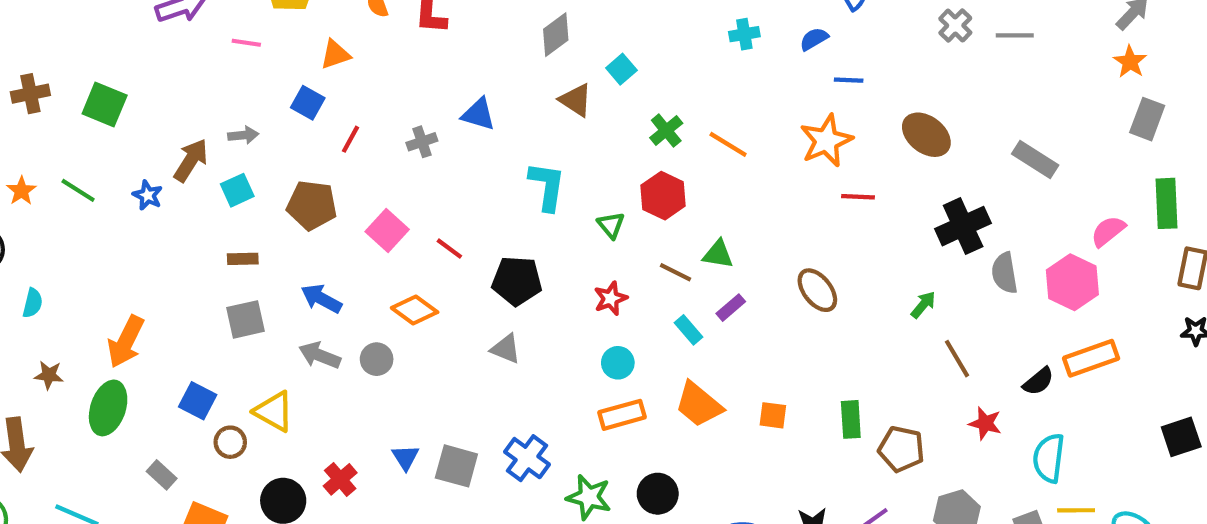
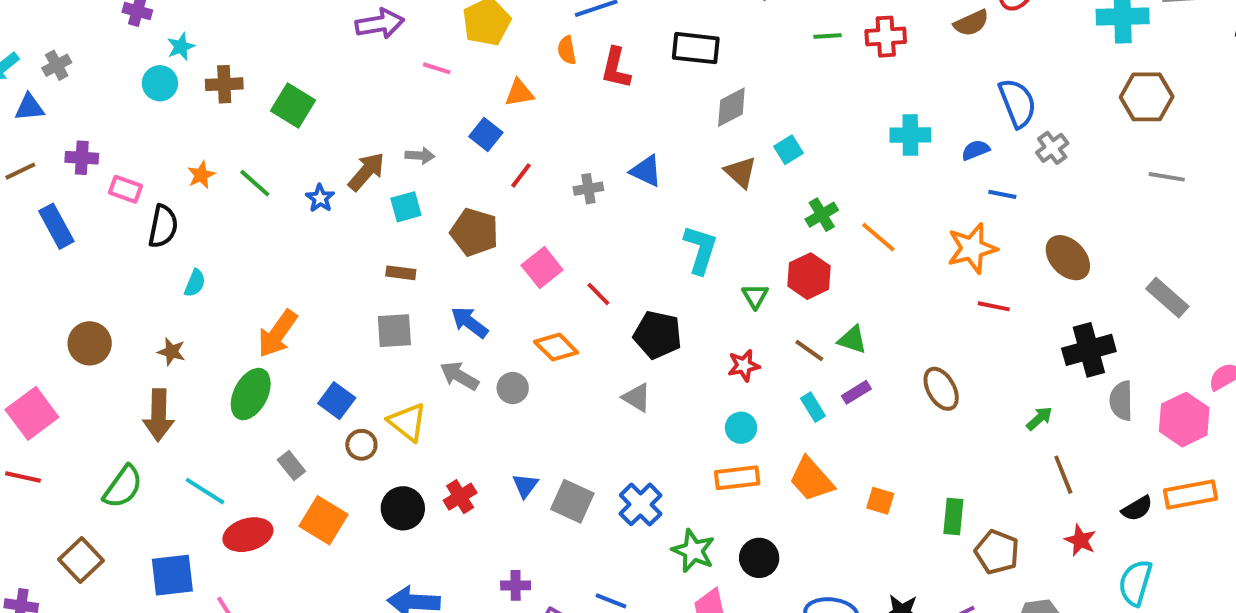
gray cross: (955, 26) -> (1052, 148), moved
cyan cross: (744, 34) -> (910, 135), size x1.4
brown star: (49, 375) -> (171, 352), moved

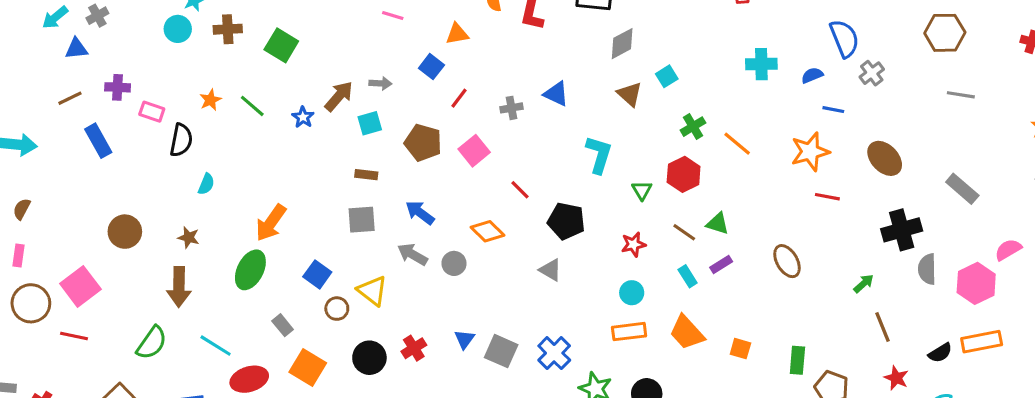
pink square: (542, 268) -> (474, 151), moved

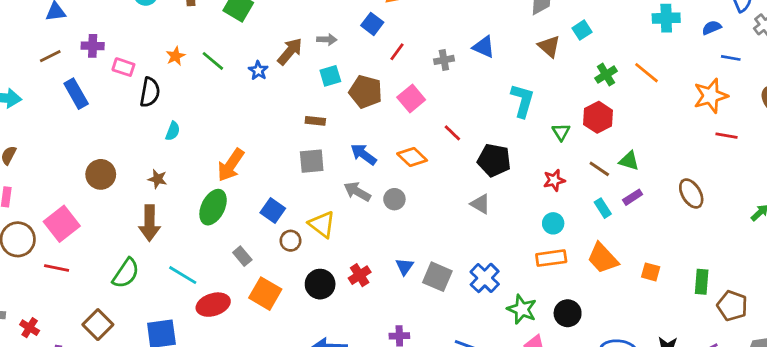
cyan square: (370, 123) -> (330, 76), moved
orange line: (737, 144) -> (646, 73), moved
orange diamond: (487, 231) -> (412, 157), moved

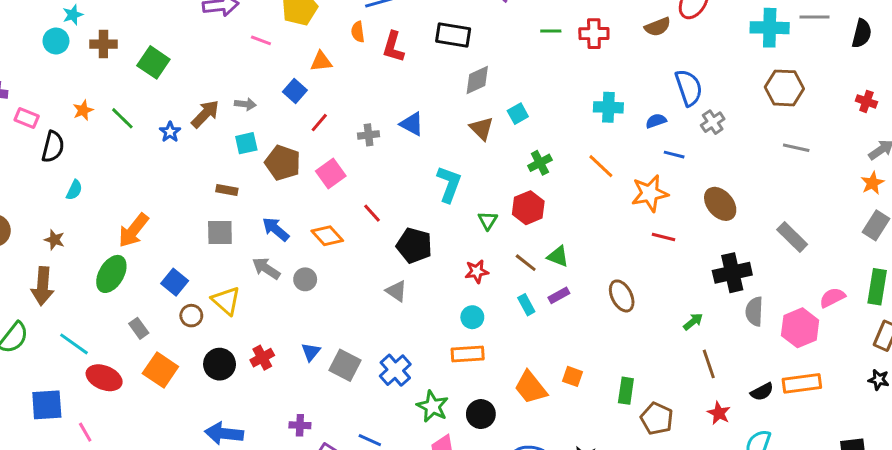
orange line: (646, 73) -> (601, 166), moved
orange trapezoid: (603, 258) -> (531, 388), moved
red ellipse: (213, 305) -> (104, 378), turned 36

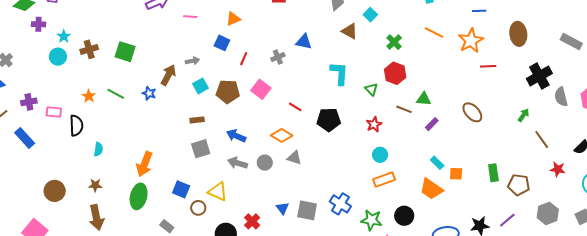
brown ellipse: (720, 204) -> (518, 34), turned 50
orange diamond: (327, 236) -> (282, 135), moved
gray triangle: (396, 291) -> (294, 158), moved
cyan rectangle: (526, 305) -> (437, 163), moved

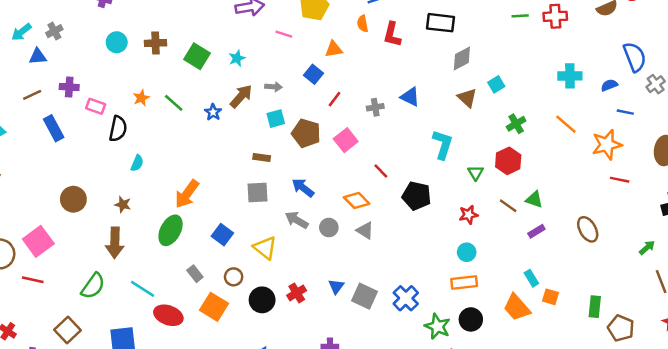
cyan star: (64, 36) -> (237, 58), moved
brown circle: (198, 208) -> (234, 277), moved
black circle: (404, 216) -> (471, 319), moved

